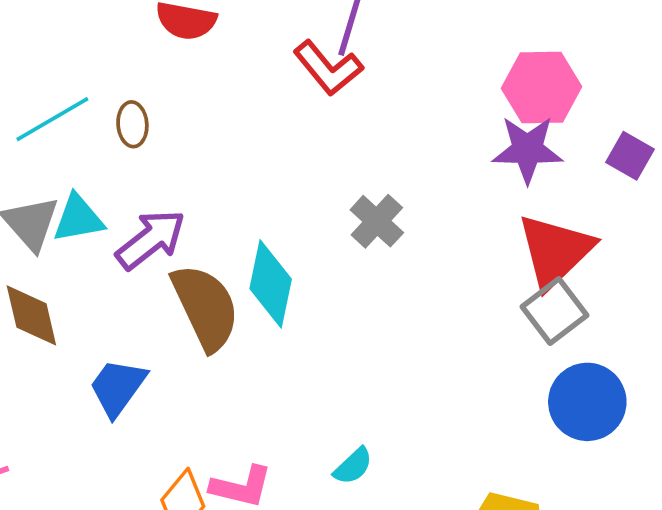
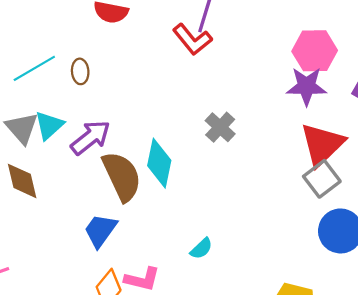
cyan triangle: (78, 218) -> (49, 125), turned -32
blue trapezoid: (118, 387) -> (100, 230), moved
cyan semicircle: (353, 466) -> (201, 249), moved

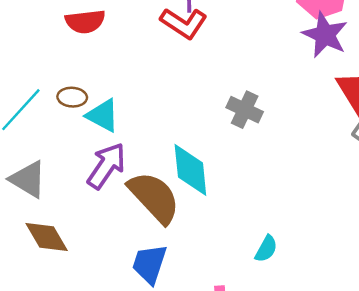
brown ellipse: (80, 71) -> (72, 97), turned -65
purple star: (306, 86) -> (325, 35), turned -30
cyan triangle: (49, 125) -> (103, 115), moved, turned -32

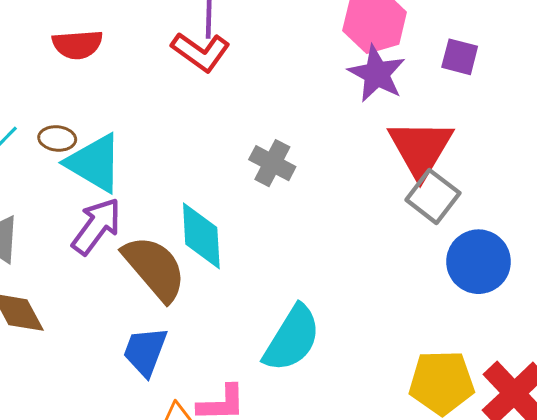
cyan triangle: (103, 115) -> (94, 163), size x1.4
cyan semicircle: (266, 249) -> (292, 338), size x2.0

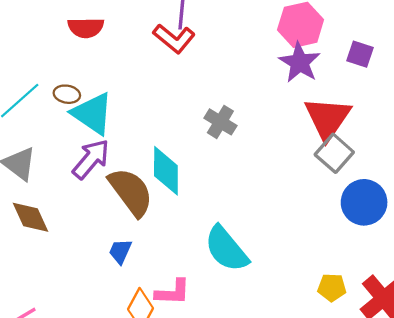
cyan semicircle: (292, 338) -> (226, 249), turned 105
blue trapezoid: (145, 351) -> (120, 251), size x0.7
yellow pentagon: (442, 382) -> (332, 287), size x0.6

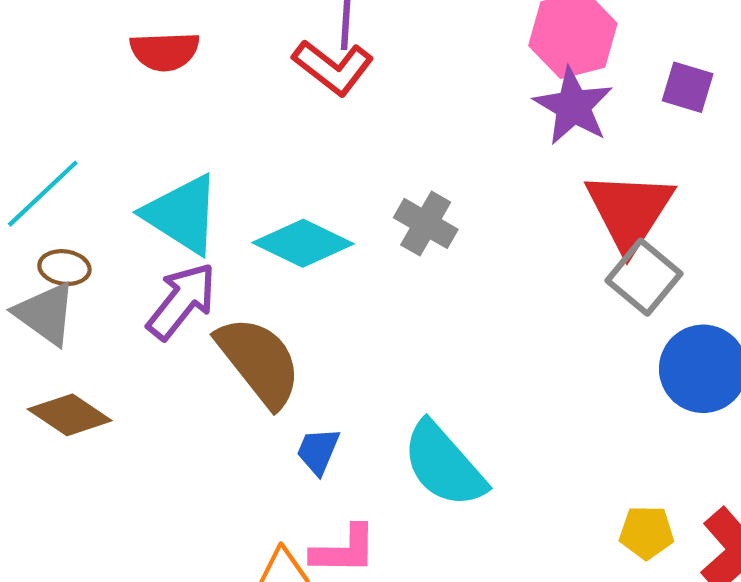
brown ellipse: (67, 94) -> (64, 268), moved
cyan diamond: (166, 171) -> (303, 243), moved, turned -63
brown diamond: (31, 217) -> (70, 415), turned -30
blue trapezoid: (120, 251) -> (318, 451), moved

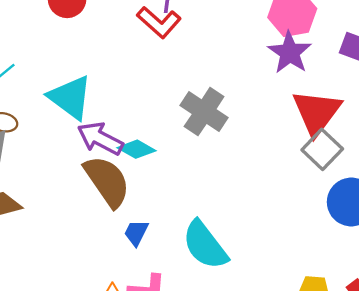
gray cross: (426, 223) -> (204, 112), size x1.4
cyan diamond: (303, 243) -> (136, 149), moved, size x0.7
purple arrow: (182, 301) -> (100, 138), moved, turned -105

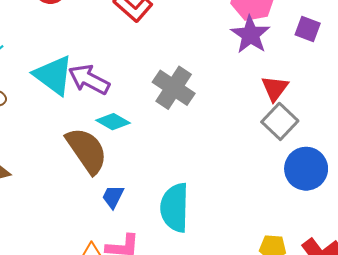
red triangle: (317, 112) -> (275, 88), size x0.6
purple arrow: (100, 138) -> (89, 80), moved
cyan semicircle: (205, 245) -> (175, 208), turned 39

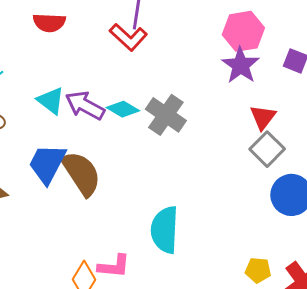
cyan triangle: (53, 75) -> (51, 101), size x0.7
cyan diamond: (113, 122) -> (123, 109), moved
blue trapezoid: (113, 197) -> (47, 164), moved, size x1.8

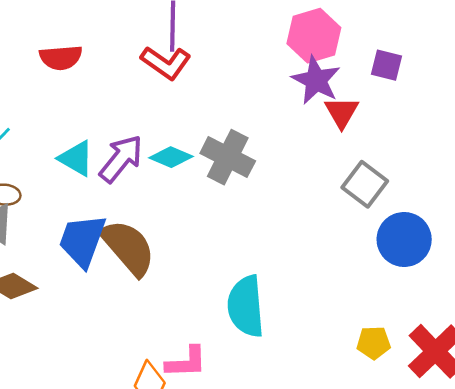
purple arrow: (85, 105) -> (121, 159), turned 108
red triangle: (263, 117) -> (342, 112), moved

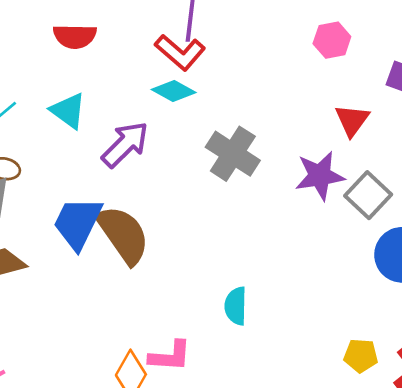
pink hexagon: (314, 36) -> (332, 40), size x0.7
purple star: (316, 80) -> (320, 176), moved, turned 30
cyan diamond: (171, 157) -> (174, 91), moved
cyan triangle: (76, 158) -> (68, 111), moved
cyan semicircle: (246, 306) -> (236, 306), size x0.6

